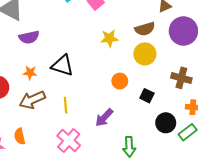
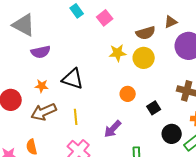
brown semicircle: (145, 29) -> (146, 33), moved
yellow circle: (145, 54) -> (144, 58), moved
black square: (147, 96) -> (154, 108), turned 32

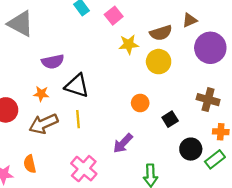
purple semicircle: (41, 52) -> (53, 62), moved
yellow star: (118, 53) -> (129, 44), moved
yellow line: (76, 117) -> (78, 119), moved

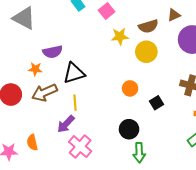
black triangle: (77, 86) -> (74, 73), turned -35
orange star: (41, 94) -> (35, 69), moved
brown arrow: (44, 124) -> (44, 93), moved
purple arrow: (123, 143) -> (66, 124), moved
black circle: (191, 149) -> (129, 129), moved

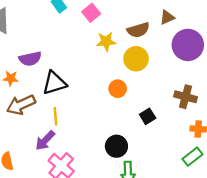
orange circle: (130, 88) -> (118, 89), moved

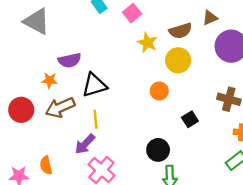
yellow star: (106, 41) -> (147, 43), turned 30

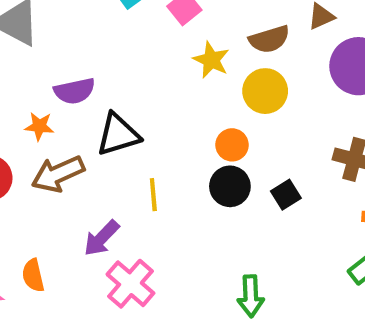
yellow line: (96, 119) -> (153, 195), moved
black circle: (158, 150) -> (230, 186), moved

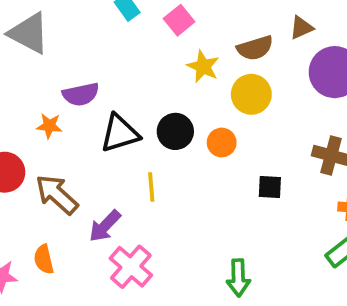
brown arrow: (58, 174) -> (57, 194), moved, turned 66
black circle: (230, 186) -> (175, 131), moved
black square: (286, 195) -> (270, 187), turned 35

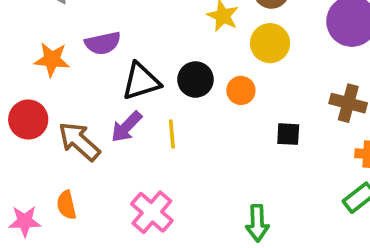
orange star: (49, 126) -> (52, 60), moved, size x1.4
purple arrow: (105, 226) -> (126, 127), moved

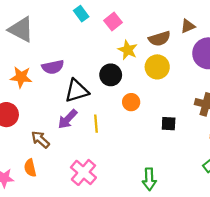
black circle: (195, 80) -> (111, 75), moved
orange circle: (241, 90) -> (131, 102), moved
brown arrow: (79, 141) -> (40, 140), moved, size x0.7

